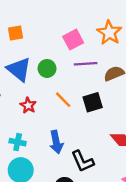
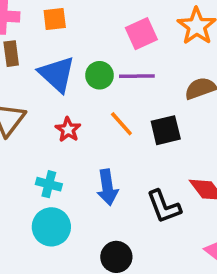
purple line: (86, 64) -> (137, 76), moved
black L-shape: (83, 161) -> (164, 207), moved

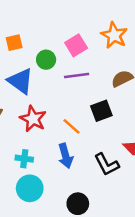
green circle: (99, 75) -> (46, 60), moved
orange line: (121, 124) -> (71, 126), moved
red star: (68, 130) -> (33, 119), size x1.5

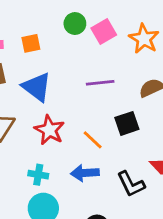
pink square: (76, 45) -> (104, 32), moved
green circle: (46, 60) -> (75, 24), moved
blue arrow: (66, 156) -> (85, 173), turned 100

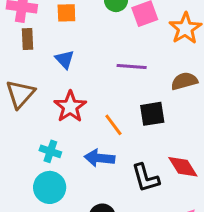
blue triangle: (37, 87) -> (65, 59), size x0.6

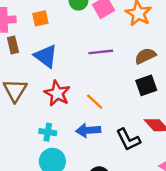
blue triangle: (65, 59) -> (46, 56), size x1.5
black square: (152, 114) -> (146, 85), moved

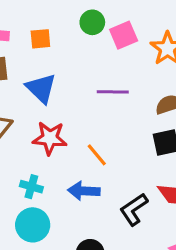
red star: (57, 93) -> (50, 138), turned -30
black L-shape: (128, 140) -> (134, 209), turned 75

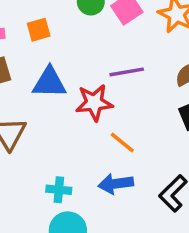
blue triangle: (41, 88) -> (49, 83), turned -32
red star: (50, 138) -> (94, 103), moved

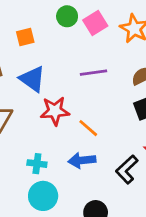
blue triangle: (49, 83) -> (32, 79), turned 32
red star: (94, 103) -> (55, 111), moved

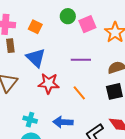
orange square: (25, 37) -> (35, 27), turned 32
orange line: (88, 128) -> (79, 93), moved

